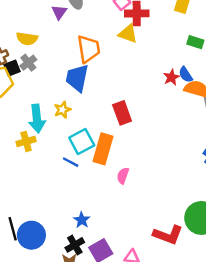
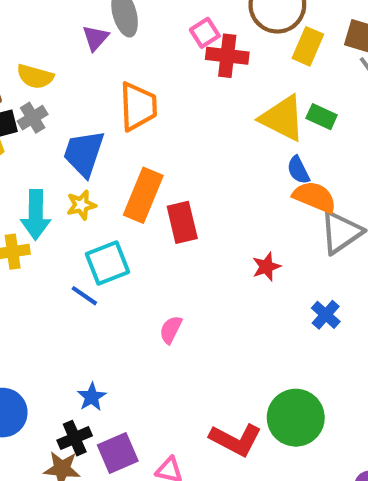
yellow triangle: (128, 34) -> (282, 118), moved, size x1.4
red star: (171, 77) -> (266, 267), moved
blue trapezoid: (77, 78) -> (84, 153), moved
orange rectangle: (103, 149) -> (143, 195), moved

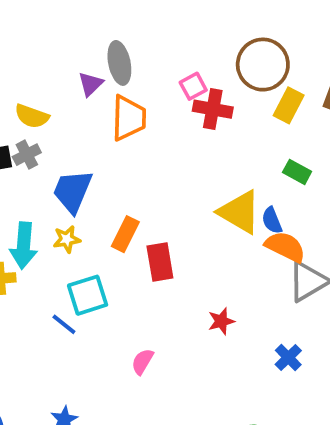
orange trapezoid: (138, 106) -> (129, 118), moved
yellow triangle: (282, 118) -> (240, 212), moved
orange rectangle: (143, 195) -> (125, 234), size x0.7
red star: (266, 267) -> (221, 321), moved

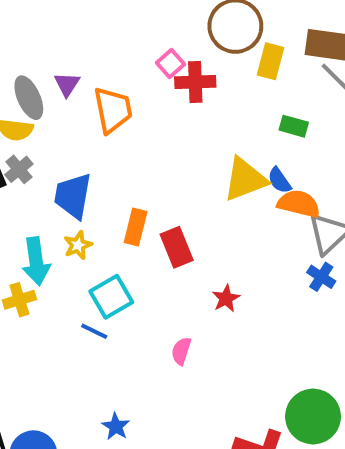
gray ellipse: (119, 63) -> (29, 98), moved
yellow triangle: (240, 212) -> (245, 179), turned -39
red star: (221, 321) -> (226, 298), moved
blue cross: (288, 357) -> (321, 277), moved

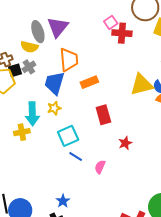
purple triangle: (67, 84) -> (58, 27), size x1.6
orange trapezoid: (113, 110) -> (69, 60), moved
orange rectangle: (136, 227) -> (89, 82), moved, turned 48
blue line: (94, 331) -> (76, 157), moved

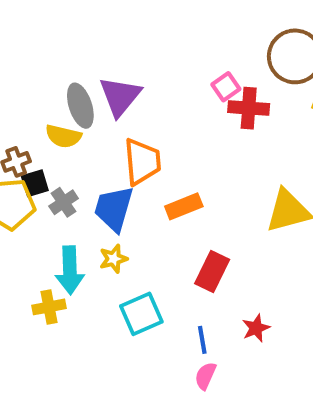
gray cross: (29, 67) -> (64, 202), moved
red rectangle: (103, 115) -> (212, 271), turned 42
blue line: (76, 157) -> (202, 340), moved, turned 48

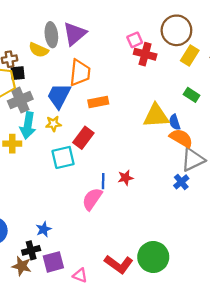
gray cross: (64, 202) -> (20, 100), moved, size x1.5
red rectangle: (212, 271) -> (83, 138), moved
blue line: (202, 340) -> (103, 181), moved
pink semicircle: (205, 376) -> (92, 199), size x1.5

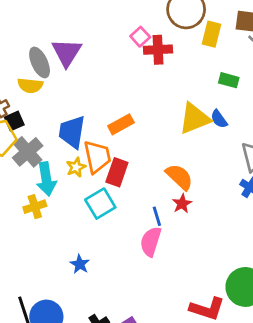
orange trapezoid: (80, 73) -> (97, 157), moved
orange semicircle: (181, 138) -> (179, 177), moved, turned 30
blue star: (44, 229) -> (80, 264), moved

